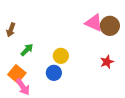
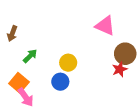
brown circle: (110, 26) -> (125, 54), moved

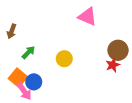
pink triangle: (105, 26) -> (87, 17), moved
blue circle: (60, 82) -> (34, 82), moved

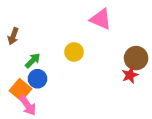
yellow circle: (64, 59) -> (74, 52), moved
blue circle: (34, 82) -> (38, 79), moved

